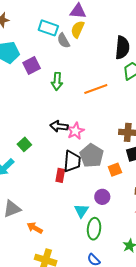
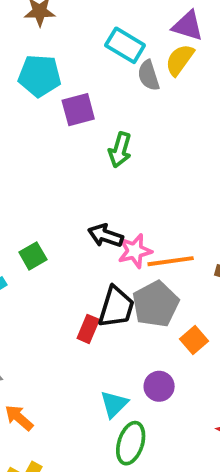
orange line: (96, 89) -> (171, 261), moved
orange square: (115, 170) -> (194, 340), turned -32

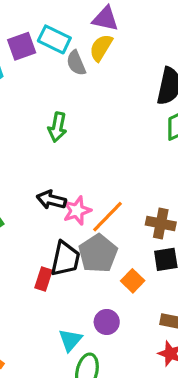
purple square: (78, 110) -> (22, 46), moved
orange line: (171, 261) -> (107, 217), turned -33

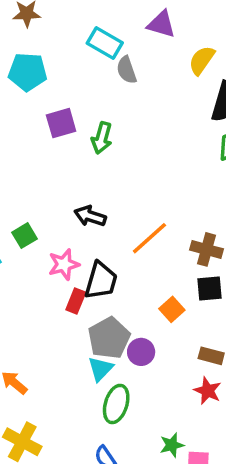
purple square: (22, 46) -> (61, 123), moved
yellow semicircle: (101, 48) -> (202, 60), moved
pink star: (77, 211) -> (64, 264), moved
gray pentagon: (98, 254) -> (109, 338), moved

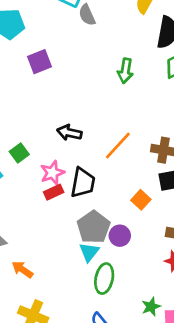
green arrow: (102, 138) -> (125, 71), moved
red rectangle: (76, 301) -> (54, 192), moved, turned 48

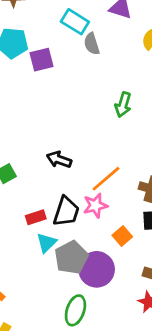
purple square: (39, 62) -> (41, 60), moved
pink star: (52, 173) -> (95, 206), moved
purple circle: (120, 236) -> (97, 269), size x1.6
cyan triangle: (89, 252) -> (46, 243), moved

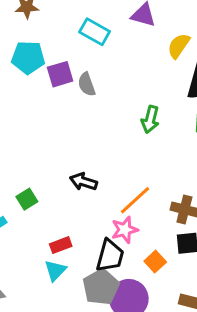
gray semicircle: (92, 44) -> (87, 84), moved
black trapezoid: (66, 212) -> (110, 256), moved
cyan triangle: (46, 243) -> (55, 270), moved

